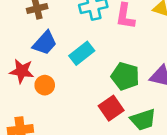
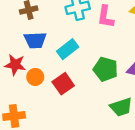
blue trapezoid: (45, 43) -> (35, 40), turned 45
red square: (111, 108) -> (63, 84), moved

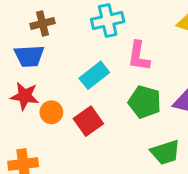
pink L-shape: (106, 17) -> (139, 56), moved
blue trapezoid: (35, 40) -> (29, 56), moved

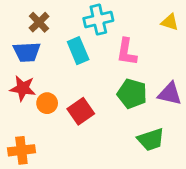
brown cross: (42, 23) -> (39, 22), turned -30
cyan rectangle: (94, 75) -> (78, 51), moved, turned -75

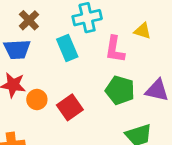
yellow triangle: (170, 22) -> (143, 31), moved

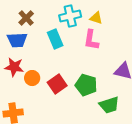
yellow triangle: (143, 31) -> (96, 18), moved
green pentagon: (120, 90) -> (86, 85), moved

